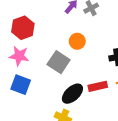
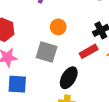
red rectangle: (98, 86) -> (89, 51), moved

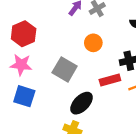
orange circle: (58, 27) -> (93, 43), moved

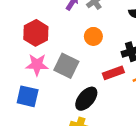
red hexagon: (24, 34) -> (36, 33), moved
pink star: (21, 65) -> (37, 65), moved

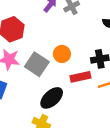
orange circle: (93, 36) -> (62, 54), moved

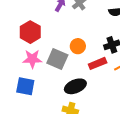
black ellipse: (52, 98) -> (75, 86), turned 30

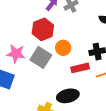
red hexagon: (30, 32) -> (43, 29), moved
black ellipse: (75, 86) -> (68, 96), moved

